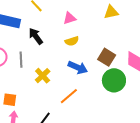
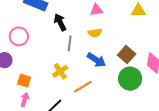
gray line: (21, 60) -> (70, 43), moved
yellow cross: (43, 76) -> (60, 71), moved

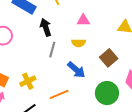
brown square: (127, 54) -> (109, 58), moved
yellow cross: (60, 71) -> (28, 81), moved

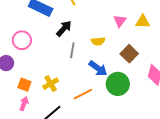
pink triangle: (83, 20) -> (120, 21), moved, turned -48
black arrow: (46, 27) -> (64, 29), turned 66
green circle: (107, 93) -> (118, 84), moved

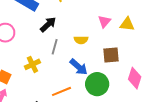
brown square: (129, 54) -> (111, 55), turned 36
yellow cross: (51, 84) -> (32, 64), moved

